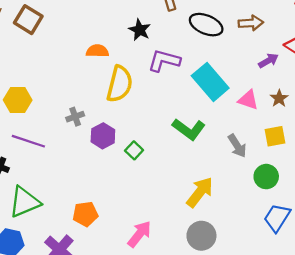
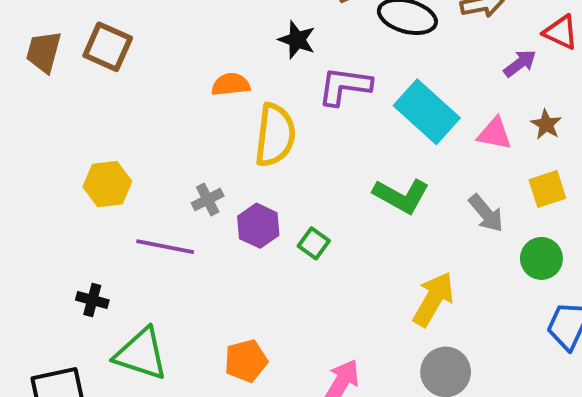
purple line: (28, 141) -> (165, 247), moved
green triangle: (24, 202) -> (141, 354), turned 48

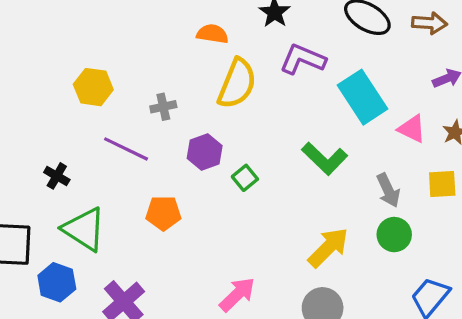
gray cross: (208, 199) -> (163, 107), moved
green circle: (541, 258) -> (394, 235), moved
orange pentagon: (246, 361) -> (163, 213), moved

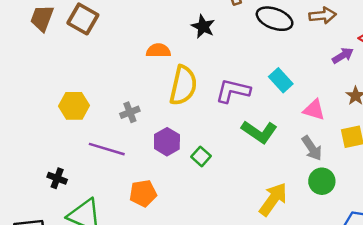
purple L-shape: (303, 59) -> (233, 91), moved
cyan rectangle: (363, 97) -> (281, 80), size x0.6
pink triangle: (412, 129) -> (314, 110), moved

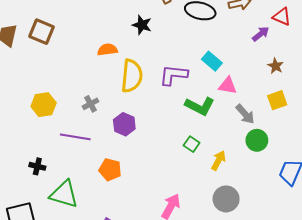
pink triangle: (314, 110) -> (228, 86), moved
green square: (201, 156) -> (192, 144), moved
orange pentagon: (143, 193) -> (110, 170), turned 30
yellow arrow: (273, 199) -> (218, 160), size x0.7

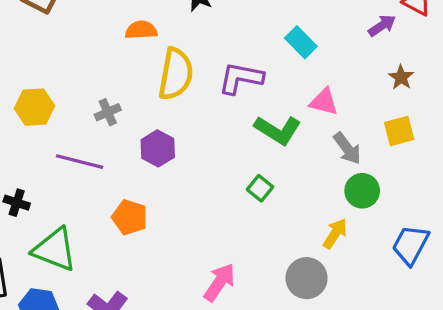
cyan rectangle: (212, 61) -> (301, 42), moved
yellow arrow: (218, 160) -> (335, 234), moved

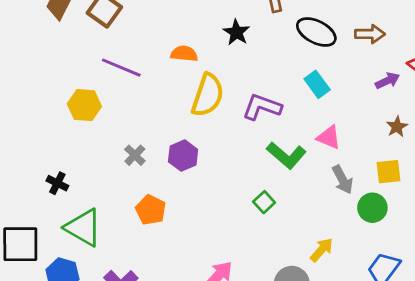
gray cross: (108, 112) -> (135, 155), moved, turned -30
purple line: (80, 162) -> (121, 68), moved
green circle: (362, 191) -> (372, 208), moved

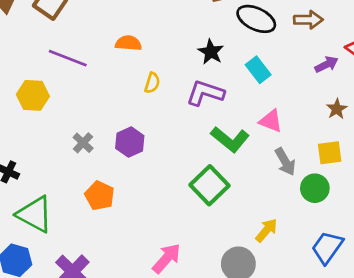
black star: (236, 32) -> (211, 52), moved
yellow semicircle: (208, 95) -> (152, 83), size x0.5
green square: (264, 202) -> (209, 185), size x1.8

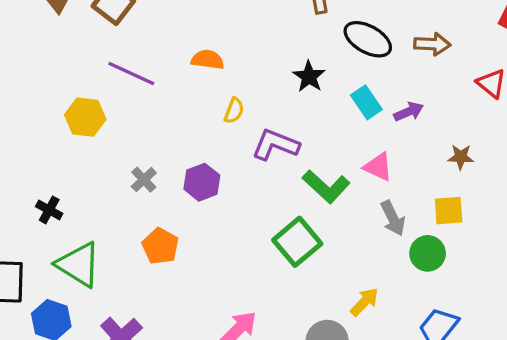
purple arrow: (326, 64) -> (409, 112), moved
purple L-shape: (205, 93) -> (275, 145), moved
brown star: (337, 109) -> (461, 157), turned 30

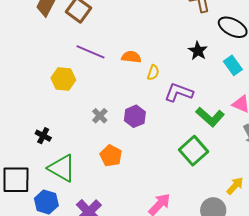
orange semicircle: (208, 60) -> (131, 57), moved

